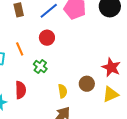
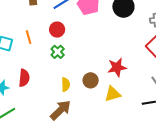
green cross: (40, 66) -> (58, 52), moved
red star: (111, 67) -> (117, 67), turned 30

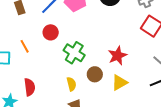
green cross: (58, 52) -> (74, 53), moved, size x1.5

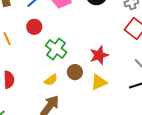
yellow semicircle: (71, 84) -> (51, 80), turned 64

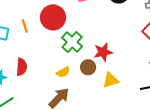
red circle: (34, 27) -> (53, 17), size x1.6
red star: (99, 55) -> (103, 52), moved

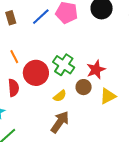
red circle: (53, 17) -> (36, 73), moved
red semicircle: (22, 67) -> (13, 88), moved

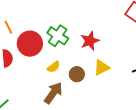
brown circle: (84, 87) -> (77, 74), moved

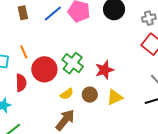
brown circle: (77, 74) -> (90, 95), moved

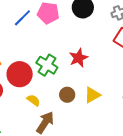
red star: (104, 70) -> (79, 58), moved
yellow semicircle: (67, 94) -> (33, 100), moved, turned -104

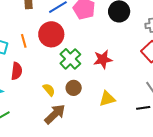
red circle: (20, 74) -> (51, 34), moved
brown circle: (67, 95) -> (74, 88), moved

